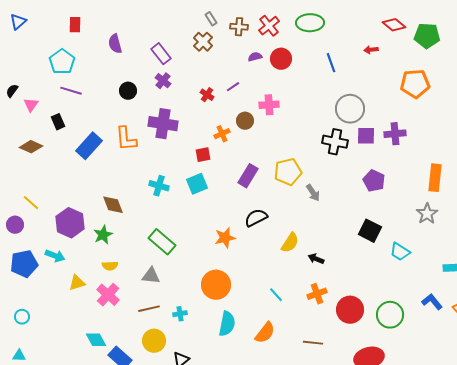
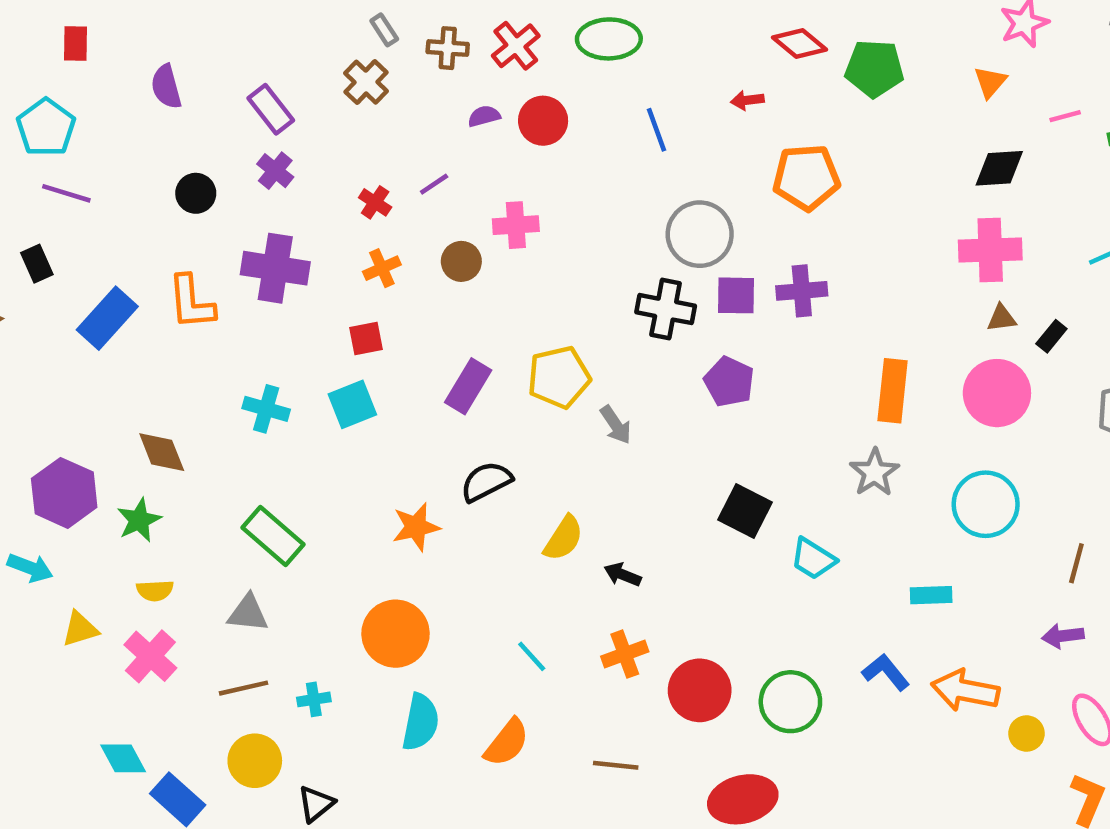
orange pentagon: (415, 84) -> (806, 177), moved
orange cross: (222, 134) -> (382, 268), moved
purple pentagon: (374, 181) -> (729, 382), moved

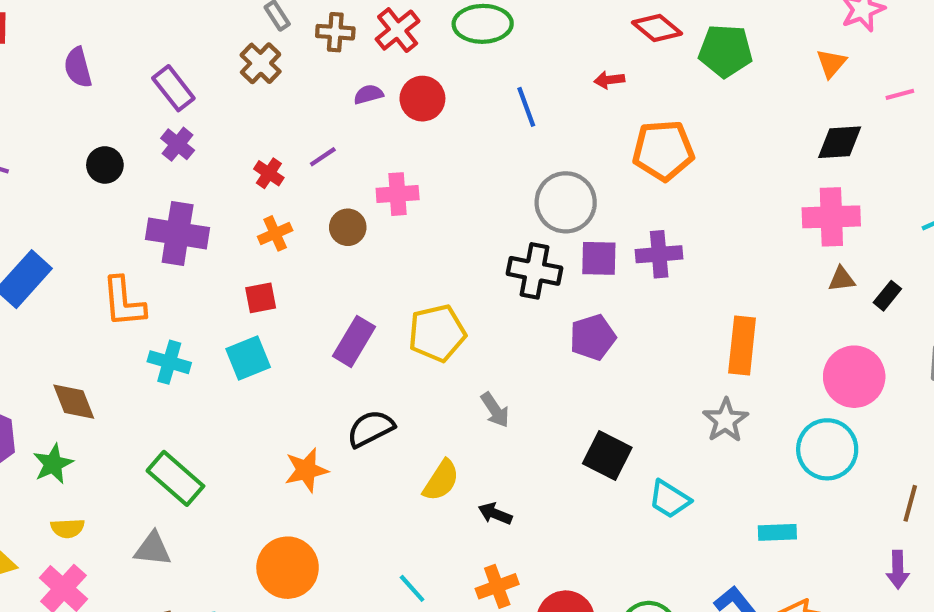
orange L-shape: (191, 302) -> (124, 302), moved
purple pentagon: (729, 382) -> (593, 337), turned 30
pink circle: (997, 393) -> (854, 377), moved
gray arrow: (616, 425) -> (495, 410), moved
purple arrow: (1063, 636) -> (898, 570), turned -84

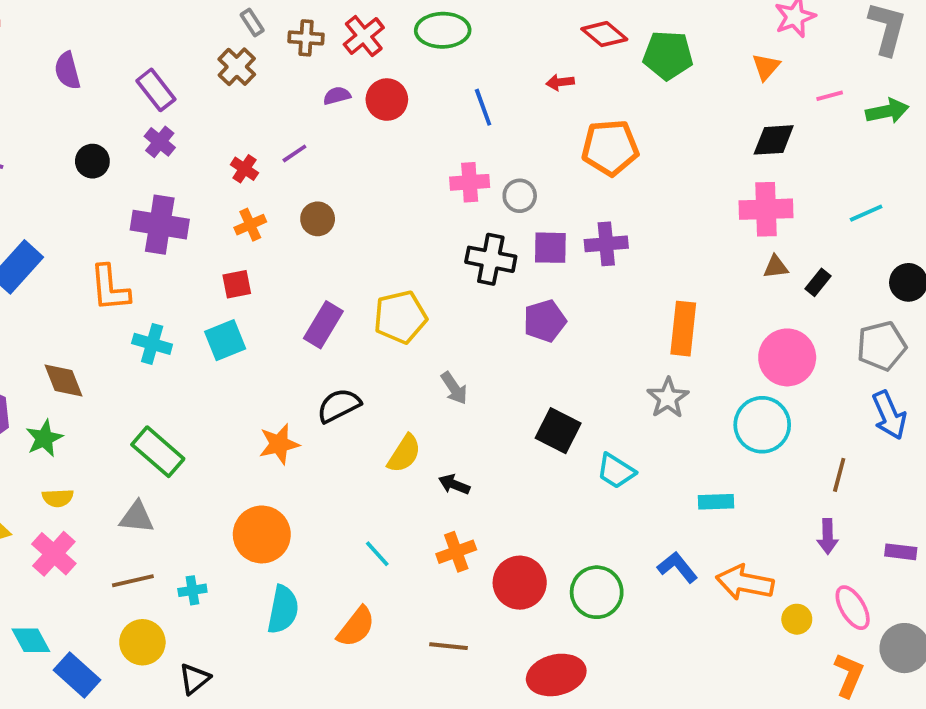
pink cross: (398, 194) -> (470, 182), moved
gray circle: (566, 202) -> (520, 196), size x0.6

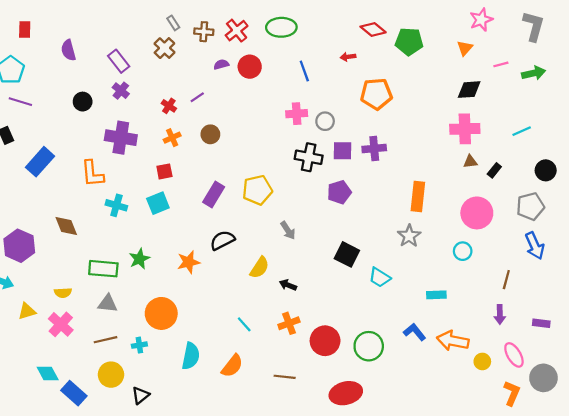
cyan circle: (762, 425) -> (463, 251), size x0.6
green star: (44, 438) -> (139, 259), moved
green rectangle: (158, 452) -> (103, 269), moved, turned -36
orange circle: (262, 534) -> (161, 313), moved

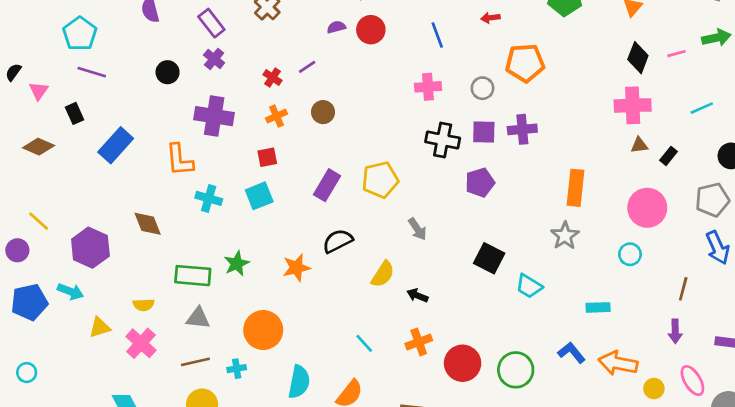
pink line: (501, 64) -> (676, 54), moved
black diamond: (469, 90) -> (638, 58), turned -65
gray circle: (325, 121) -> (482, 88), moved

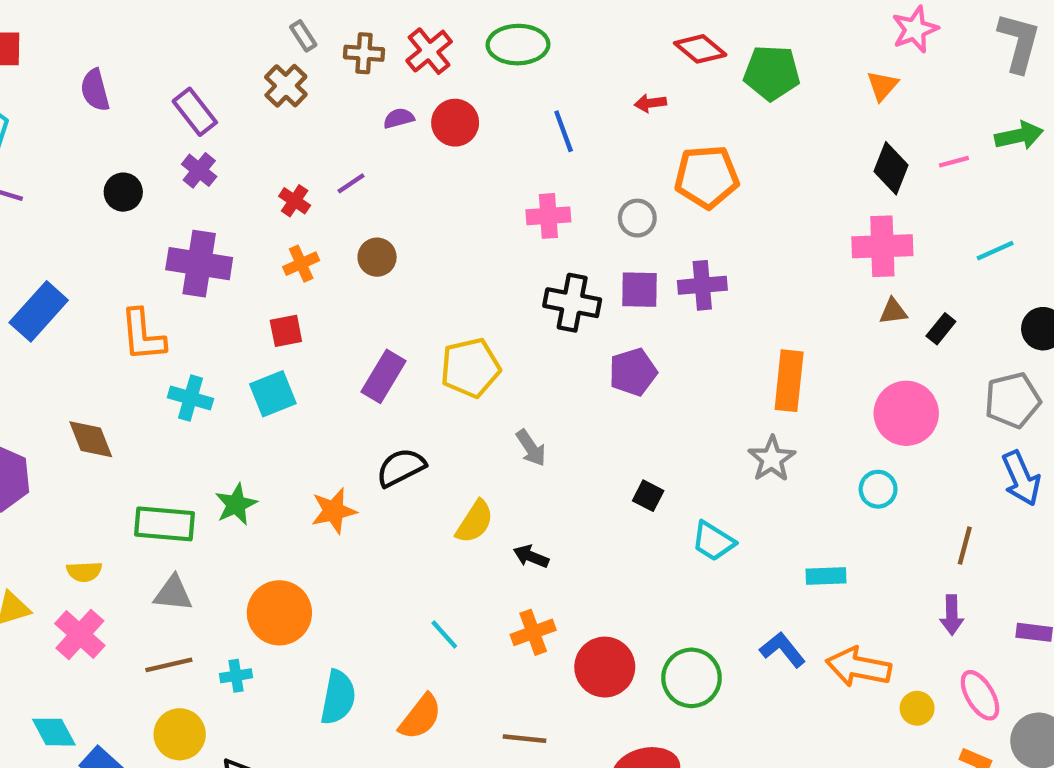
black square: (489, 258) -> (648, 496), size x0.6

